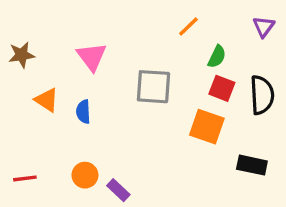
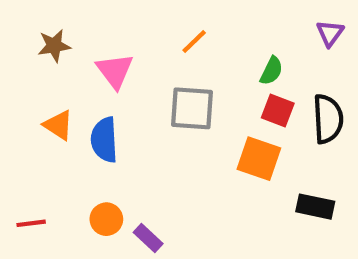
orange line: (188, 27) -> (194, 42), moved
brown star: (22, 55) -> (54, 46), moved
blue semicircle: (83, 112) -> (104, 140), size x1.5

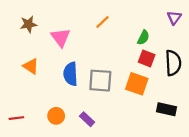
gray square: (192, 108) -> (100, 81), moved
blue semicircle: (104, 140) -> (70, 74), moved
purple rectangle: (148, 238) -> (87, 119), moved

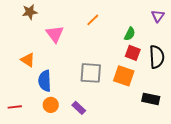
brown star: (29, 24) -> (30, 12), moved
blue semicircle: (70, 74) -> (45, 81), moved

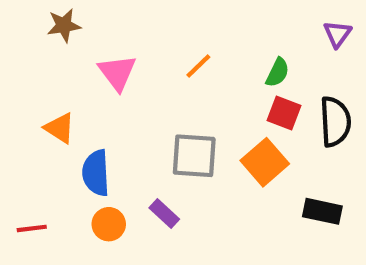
orange line: (93, 20) -> (198, 66), moved
orange square: (124, 76) -> (265, 162), turned 30
purple rectangle: (79, 108) -> (164, 213), moved

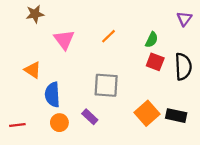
orange square: (265, 162) -> (147, 113), moved

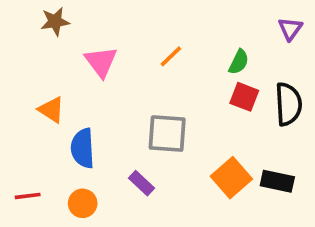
orange circle: (59, 123) -> (83, 203), moved

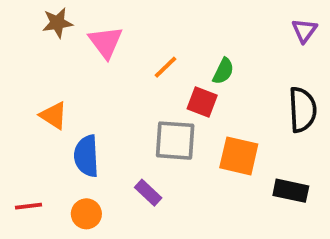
orange line: (171, 56) -> (165, 67), moved
pink triangle: (101, 62) -> (106, 42), moved
green semicircle: (239, 62) -> (223, 71), moved
red square: (244, 97) -> (202, 102), moved
orange square: (231, 178) -> (239, 156), moved, turned -36

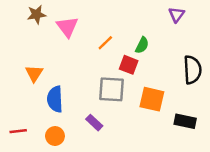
purple triangle: (304, 31) -> (176, 15), moved
orange triangle: (54, 115) -> (34, 73), turned 30

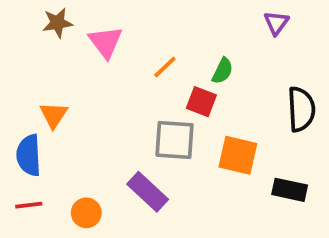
blue semicircle: (55, 99) -> (29, 155), moved
purple rectangle: (94, 123) -> (148, 192), size x1.5

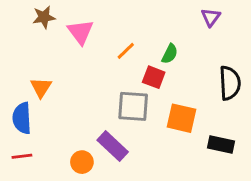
orange circle: (86, 213) -> (82, 162), moved

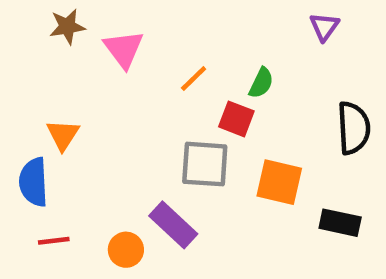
red line: (22, 156) -> (54, 241), moved

